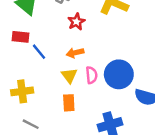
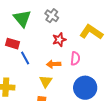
pink semicircle: (92, 75) -> (75, 58), moved

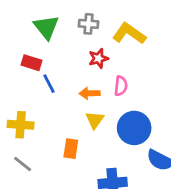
gray cross: (52, 16) -> (88, 24), turned -32
yellow L-shape: (91, 32) -> (129, 34), moved
yellow triangle: (46, 81) -> (95, 120), moved

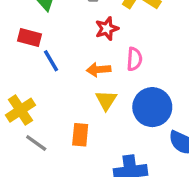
yellow cross: (21, 125) -> (20, 110), turned -35
gray line: (23, 164) -> (36, 143), moved

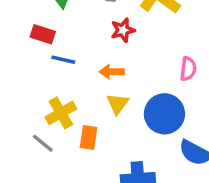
pink semicircle: (134, 59) -> (188, 69), moved
blue line: (51, 61) -> (63, 60), turned -50
yellow cross: (20, 110) -> (61, 113), moved

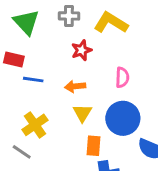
pink semicircle: (188, 69) -> (122, 77), moved
orange rectangle: (89, 138) -> (94, 146), moved

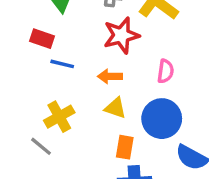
red star: (82, 50) -> (121, 35), size x1.5
yellow triangle: (82, 113) -> (115, 108), turned -48

